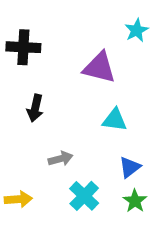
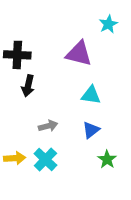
black cross: (23, 47) -> (17, 55), moved
blue triangle: (130, 167) -> (91, 130), moved
cyan cross: (84, 196) -> (45, 159), moved

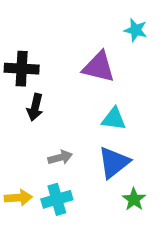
cyan star: (108, 24) -> (136, 30), turned -30
blue triangle: (91, 130) -> (114, 162), size x1.5
cyan cross: (45, 159) -> (57, 199), turned 30

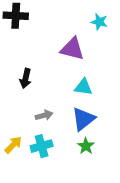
black cross: (22, 69) -> (16, 16), moved
yellow arrow: (18, 198) -> (13, 145), turned -42
green star: (134, 199) -> (86, 146), moved

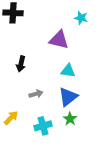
cyan cross: (42, 146) -> (43, 126), moved

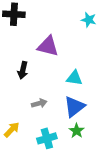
purple triangle: (59, 40) -> (48, 46), moved

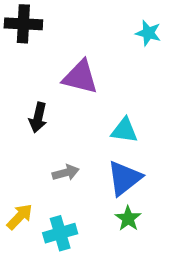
cyan cross: (47, 138) -> (60, 233), moved

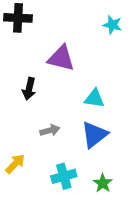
green star: (128, 218) -> (103, 183), moved
cyan cross: (60, 233) -> (64, 176), moved

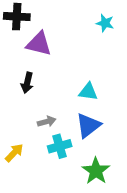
purple triangle: (61, 58) -> (39, 44), moved
cyan cross: (64, 176) -> (60, 146), moved
green star: (103, 183) -> (96, 171), size x1.5

